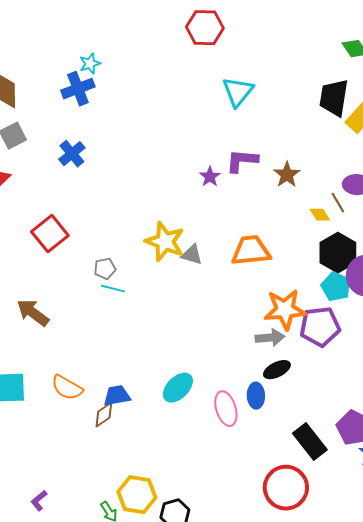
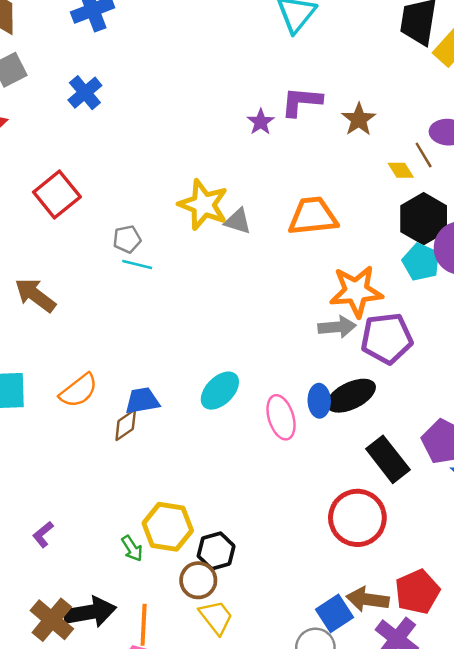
purple pentagon: (320, 327) -> (387, 338), moved
black ellipse: (277, 370) -> (351, 396), moved, size x1.4
orange semicircle: (67, 388) -> (79, 391), turned -68

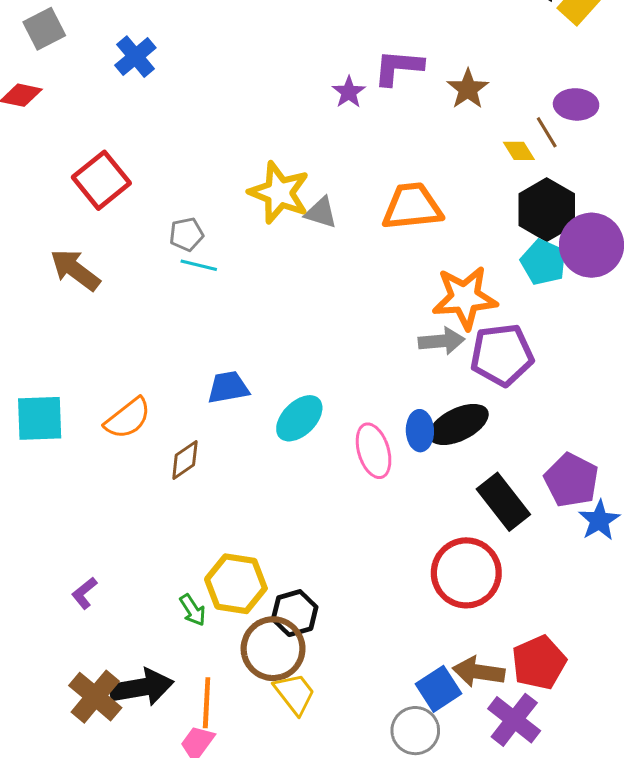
brown arrow: (35, 295) -> (75, 270), moved
blue trapezoid: (142, 401) -> (228, 387), moved
brown circle: (198, 580) -> (273, 649), size x1.4

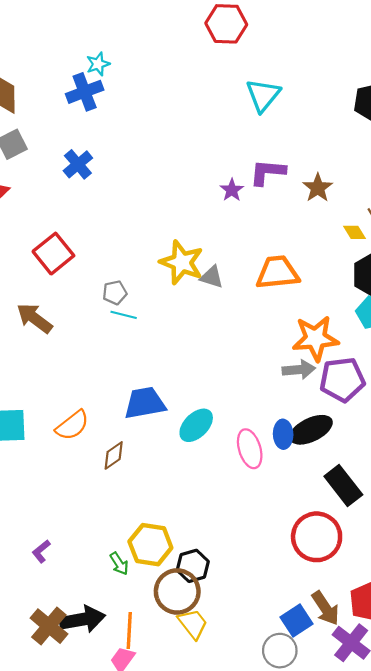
blue trapezoid: (228, 387) -> (145, 403), size x1.4
brown arrow: (479, 672) -> (326, 608), turned -132

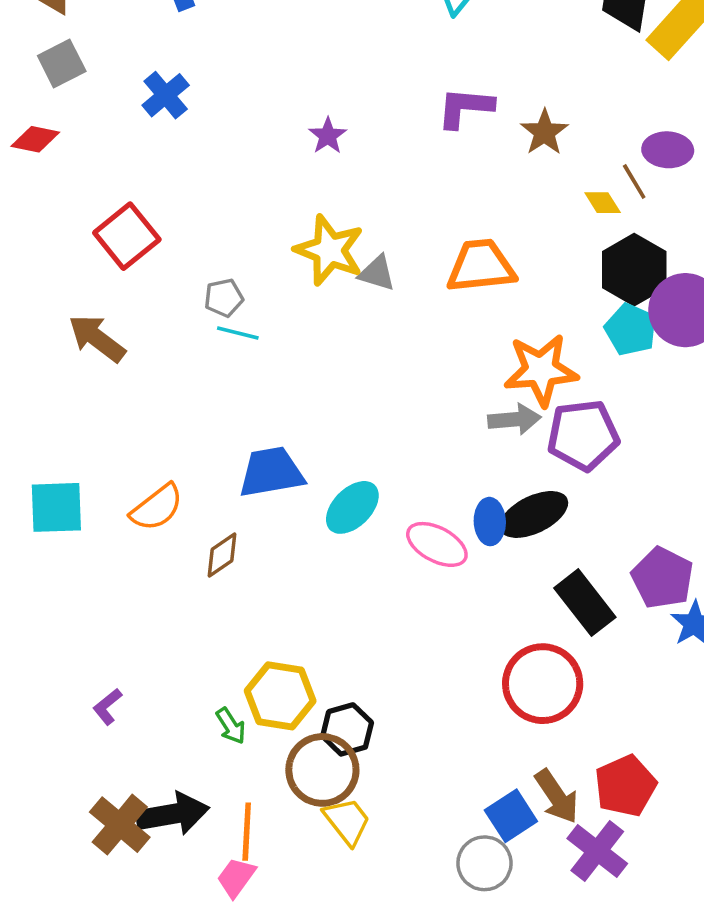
purple star: (232, 190) -> (328, 136), moved
pink ellipse: (250, 449) -> (437, 544), turned -45

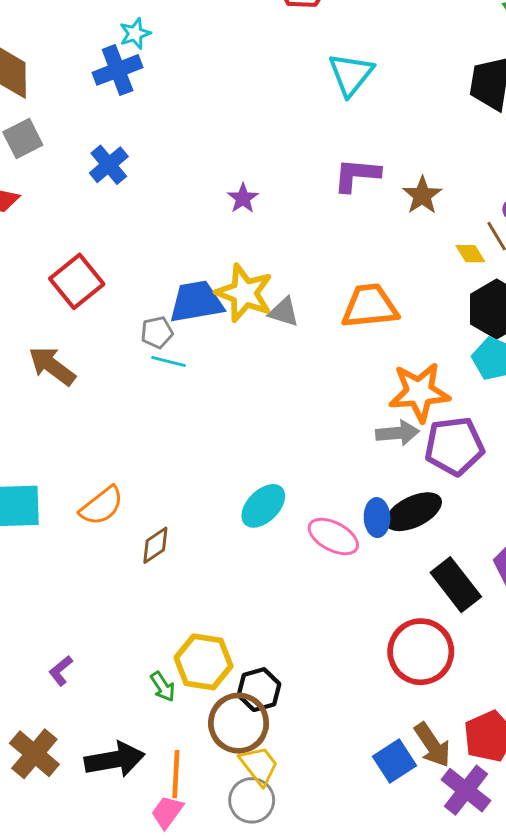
blue trapezoid: (271, 472) -> (196, 302), moved
brown cross: (120, 825) -> (34, 754), moved
gray circle: (484, 863) -> (252, 800), moved

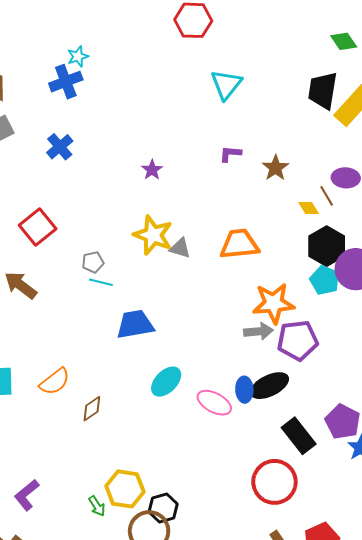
purple L-shape: (357, 175) -> (230, 154), size x0.7
blue trapezoid: (196, 302) -> (135, 324), moved
purple L-shape: (61, 671) -> (27, 495), size x1.5

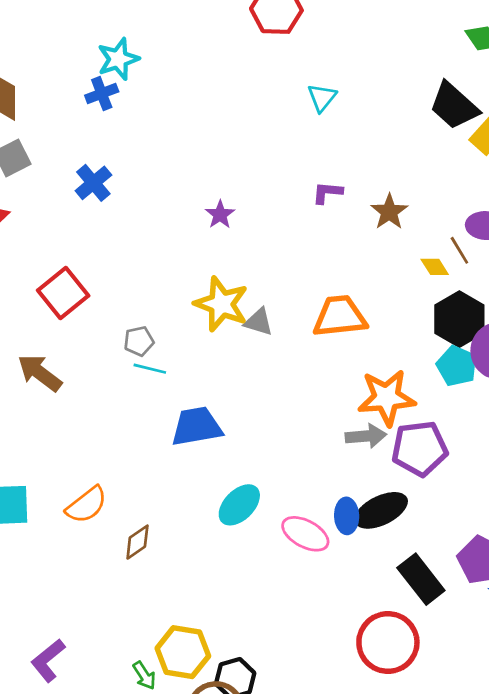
cyan star: (78, 56) -> (118, 59), size x1.4
blue cross: (66, 82) -> (102, 93), size x0.7
cyan triangle: (226, 85) -> (322, 98), size x0.7
black trapezoid: (323, 91) -> (454, 106), turned -57

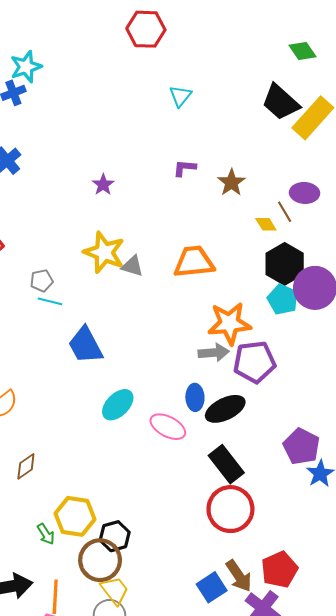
blue trapezoid: (197, 426) -> (85, 345), turned -108
blue ellipse: (347, 516) -> (195, 397), moved
brown diamond: (137, 542) -> (26, 466), moved
black rectangle: (421, 579) -> (226, 464), moved

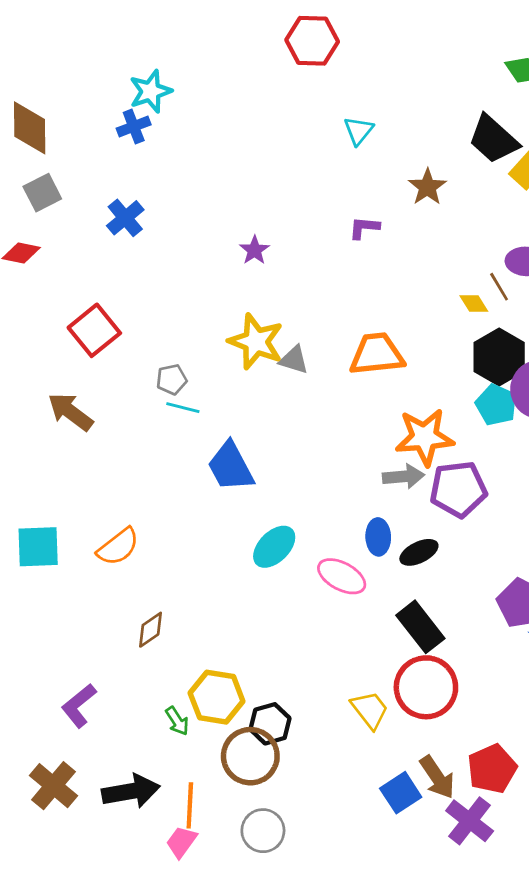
brown star: (231, 183) -> (427, 187), moved
black ellipse: (225, 409) -> (419, 552), size x0.7
yellow trapezoid: (115, 590) -> (370, 710), moved

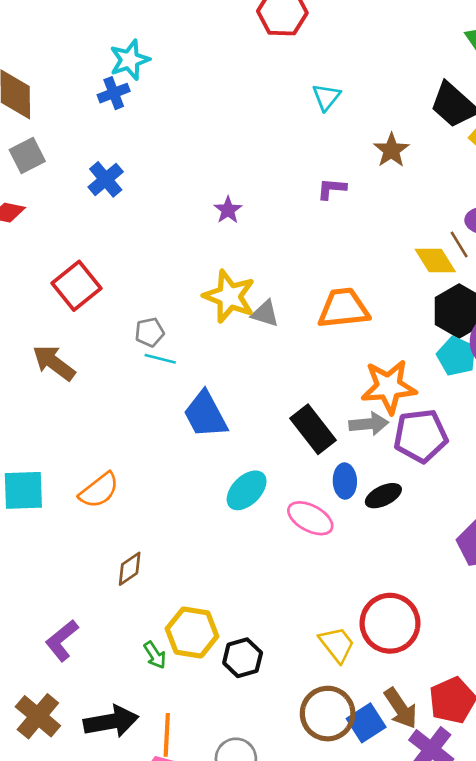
yellow diamond: (474, 304) -> (435, 260), size x1.5
black rectangle: (420, 627) -> (313, 429), moved
brown circle: (250, 756) -> (328, 714), moved

